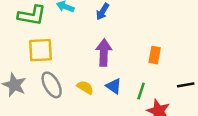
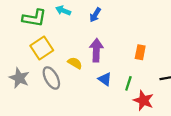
yellow square: (40, 50) -> (42, 48), turned -30
yellow semicircle: (85, 87) -> (75, 63), moved

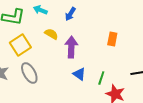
orange rectangle: (140, 52) -> (112, 39), moved
yellow semicircle: (75, 63) -> (51, 34), moved

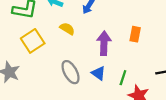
purple arrow: (71, 47) -> (104, 43), moved
gray ellipse: (29, 73) -> (71, 72), moved

